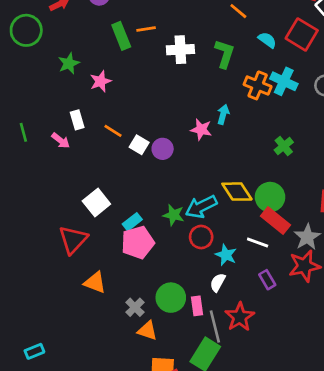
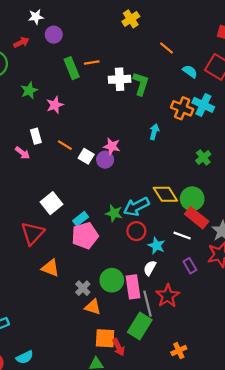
green L-shape: (225, 54) -> (141, 84), moved
pink star: (201, 130) -> (112, 146), moved
pink rectangle: (197, 306) -> (133, 287), size x1.5

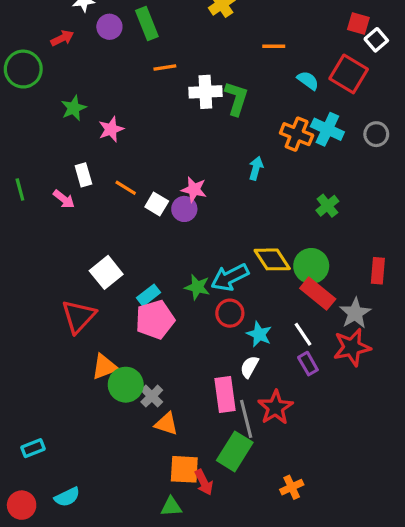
orange line: (166, 48) -> (274, 46), turned -40
green rectangle: (72, 68) -> (147, 24), moved
white line: (182, 236) -> (303, 334), moved, turned 36
orange triangle: (50, 268) -> (105, 367), turned -42
green circle: (112, 280) -> (126, 385), moved

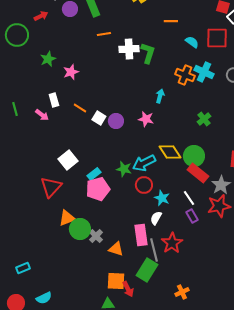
red square: (349, 74) -> (217, 38), turned -30
pink star: (194, 189) -> (146, 119), moved
orange triangle: (166, 424) -> (116, 249), moved

